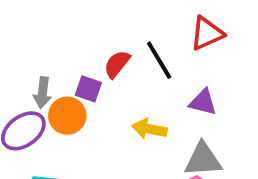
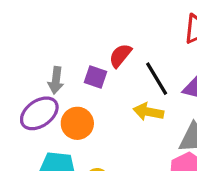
black line: (159, 60) -> (157, 79), moved
orange circle: (67, 116) -> (77, 123), moved

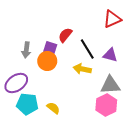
purple ellipse: (39, 113) -> (16, 83), moved
orange circle: (77, 123) -> (47, 61), moved

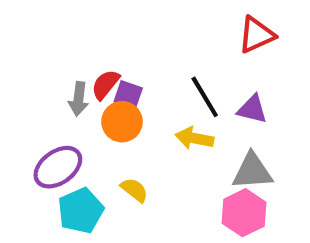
red semicircle: (65, 35) -> (105, 84), moved
cyan pentagon: (27, 104) -> (81, 211), turned -30
yellow semicircle: (53, 108) -> (134, 190), moved

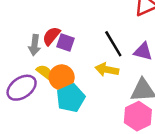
orange circle: (122, 122) -> (62, 77), moved
yellow semicircle: (134, 190) -> (45, 72), moved
cyan pentagon: (81, 211) -> (71, 98), moved

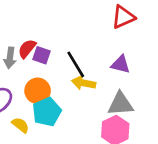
black line: (113, 44) -> (76, 64), moved
yellow semicircle: (45, 72) -> (20, 125), moved

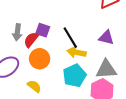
red semicircle: (27, 49) -> (31, 40), moved
cyan pentagon: (47, 112) -> (74, 76), moved
yellow semicircle: (20, 125) -> (34, 86), moved

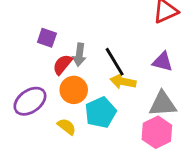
purple square: (43, 30) -> (47, 38), moved
gray arrow: (17, 32) -> (79, 55), moved
cyan pentagon: (74, 76) -> (100, 112), moved

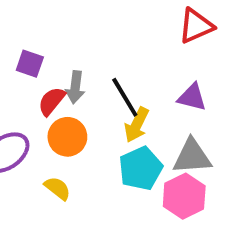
yellow arrow: (123, 81) -> (137, 125), turned -75
cyan pentagon: (100, 112) -> (141, 168), moved

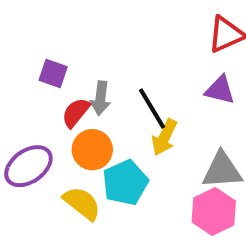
purple triangle: (192, 97) -> (220, 90), moved
cyan pentagon: (141, 168) -> (125, 183), moved
yellow semicircle: (58, 188) -> (82, 203), size x1.4

